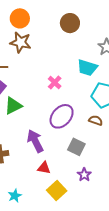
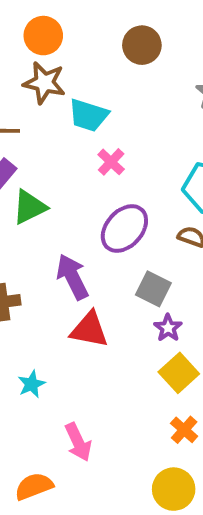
cyan trapezoid: (87, 68) -> (88, 115), moved
red triangle: (44, 168) -> (89, 330), size x1.5
purple star: (84, 175) -> (168, 328), moved
yellow square: (57, 190) -> (179, 373), moved

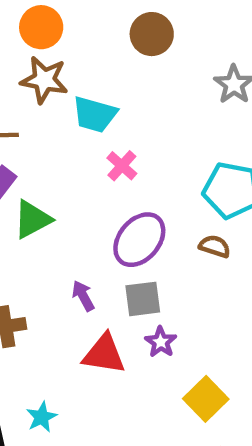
purple arrow: (72, 277) -> (83, 296), size x0.6
gray square: (153, 289) -> (143, 299), moved, turned -32
purple star: (168, 328) -> (161, 342), moved

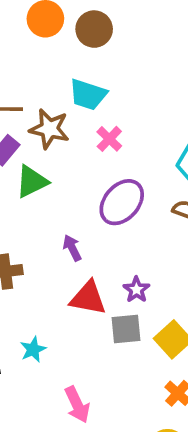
brown circle: (152, 34) -> (94, 29), moved
brown star: (44, 80) -> (49, 129), moved
gray square: (143, 299) -> (126, 329), moved

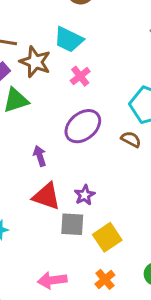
pink arrow: (77, 405) -> (52, 280), moved, turned 100

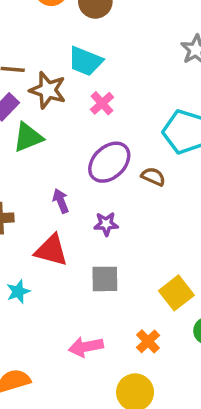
brown semicircle: (131, 139) -> (153, 177), moved
purple star: (85, 195) -> (106, 224), moved, turned 30
red triangle: (46, 196) -> (51, 250), moved
yellow square: (107, 237) -> (176, 293), moved

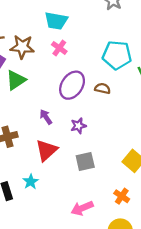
cyan trapezoid: (85, 61) -> (56, 21), moved
red triangle: (51, 250) -> (46, 150), turned -45

